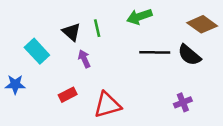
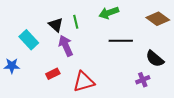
black semicircle: (189, 55) -> (155, 59), moved
purple arrow: (84, 59) -> (66, 46), size x1.5

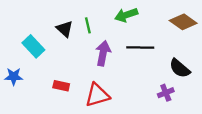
purple arrow: (66, 46) -> (103, 53), moved, turned 35
red rectangle: (53, 74) -> (61, 86), turned 40

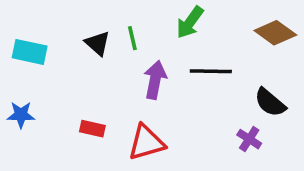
green arrow: (126, 15) -> (190, 22), turned -35
cyan rectangle: (33, 46) -> (30, 52), moved, turned -35
purple cross: (166, 93) -> (249, 139), turned -35

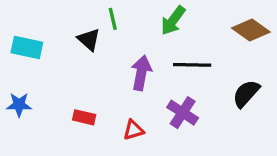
green line: (132, 38) -> (113, 19), moved
black semicircle: (270, 103) -> (246, 93), turned 92
purple cross: (249, 139) -> (183, 113), moved, size x1.4
red triangle: (146, 143) -> (133, 130), size x0.6

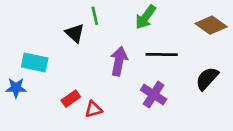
cyan rectangle: (27, 47) -> (35, 63), moved
red rectangle: (84, 117) -> (71, 99), turned -48
red triangle: (133, 130) -> (93, 109), moved

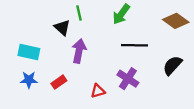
purple arrow: (119, 61) -> (79, 51), moved
blue star: (16, 88) -> (29, 80), moved
red triangle: (93, 109) -> (98, 91), moved

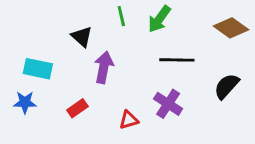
green line: (79, 13) -> (121, 16), moved
blue star: (29, 80) -> (25, 102), moved

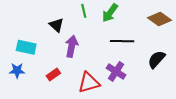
red triangle: (129, 120) -> (89, 83), size x1.6

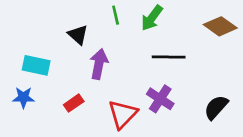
black semicircle: (156, 59) -> (216, 107), moved
red triangle: (89, 83) -> (123, 114), turned -30

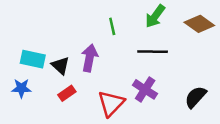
green line: (116, 15) -> (112, 26), moved
green arrow: (152, 18) -> (155, 16), moved
black triangle: (78, 35) -> (60, 65), moved

